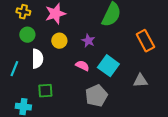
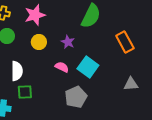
white semicircle: (37, 59) -> (17, 71), moved
gray triangle: (140, 81) -> (131, 84), moved

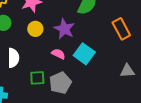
purple star: (68, 42) -> (64, 29), size x1.5
green square: (25, 92) -> (37, 78), moved
gray pentagon: (76, 97) -> (60, 83), moved

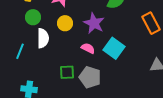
white semicircle: (13, 58) -> (43, 38), moved
gray pentagon: (60, 83) -> (90, 77), turned -30

